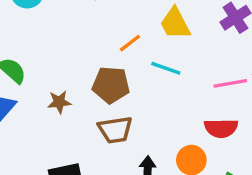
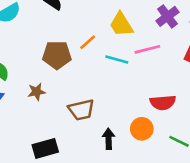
pink line: (230, 83) -> (147, 49), moved
brown pentagon: (111, 85) -> (57, 55), moved

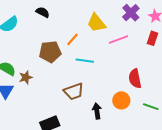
cyan line: (117, 59) -> (85, 61), moved
brown star: (37, 92) -> (26, 77), moved
red semicircle: (163, 102) -> (135, 79), turned 90

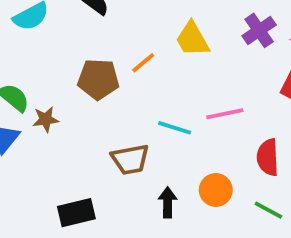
pink line: (118, 39) -> (225, 114), moved
cyan line: (85, 61) -> (175, 128), moved
red semicircle: (135, 79) -> (268, 157), moved

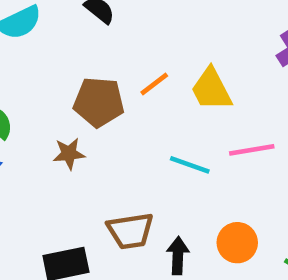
yellow trapezoid: (192, 39) -> (211, 89), moved
brown star: (46, 119) -> (69, 154), moved
brown trapezoid: (130, 159) -> (130, 231), moved

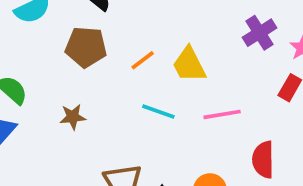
brown pentagon: (99, 102) -> (86, 47), moved
cyan line: (190, 165) -> (158, 111), moved

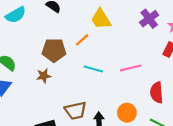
brown pentagon: (86, 47) -> (54, 50), moved
yellow trapezoid: (189, 65) -> (101, 19), moved

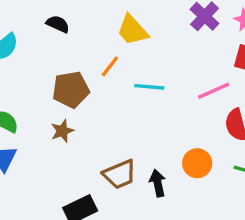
pink line: (131, 68) -> (214, 91), moved
cyan line: (93, 69) -> (149, 87), moved

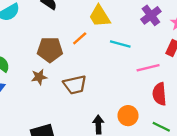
cyan line: (149, 87) -> (120, 44), moved
brown trapezoid: (120, 174) -> (75, 85), moved

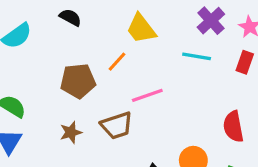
cyan line: (120, 44) -> (197, 56), moved
pink line: (148, 68) -> (147, 95), moved
brown star: (39, 77) -> (71, 132), moved

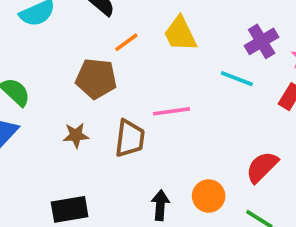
orange line: (117, 62) -> (126, 42), moved
brown trapezoid: (117, 125) -> (130, 138), turned -76
red semicircle: (233, 127) -> (262, 167), turned 44

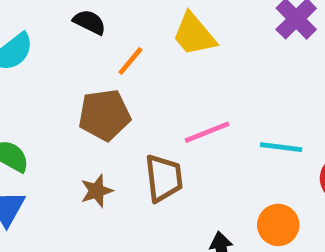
cyan line: (237, 79) -> (281, 147), moved

